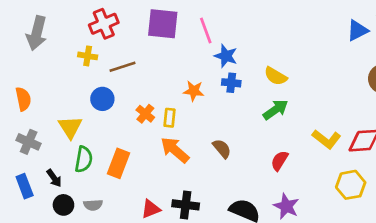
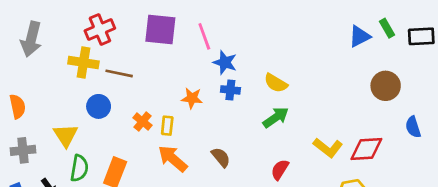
yellow cross: (88, 56) -> (83, 62), size x1.5
brown line: (123, 67) -> (119, 73), turned 30
gray cross: (29, 142) -> (23, 150), turned -30

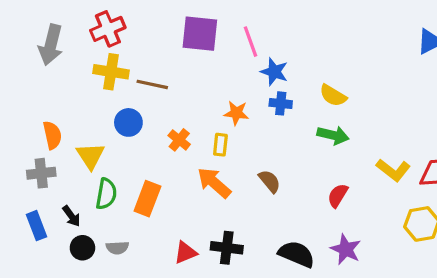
red cross: (100, 30) -> (108, 29), moved
orange semicircle: (18, 106) -> (52, 135), moved
green arrow: (276, 117) -> (333, 135), turned 48
yellow rectangle: (167, 126) -> (220, 145), moved

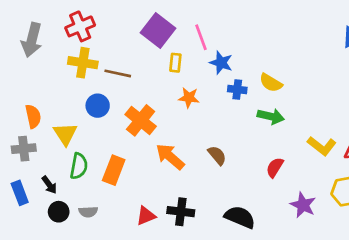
purple square: (200, 34) -> (158, 30), turned 32
blue cross: (281, 103) -> (237, 90), moved
orange cross: (179, 140) -> (141, 120), size x1.6
yellow rectangle: (220, 145) -> (175, 63), moved
purple star: (346, 249) -> (303, 205), moved

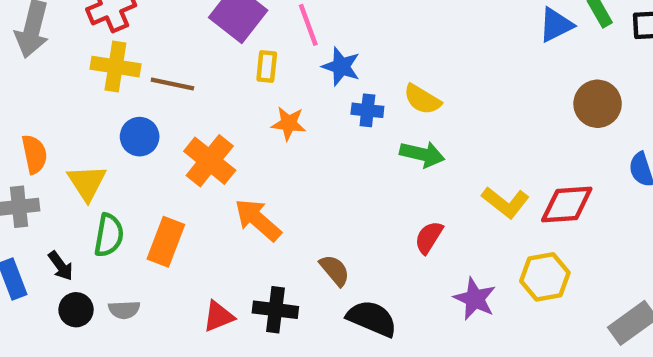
brown semicircle: (217, 155) -> (335, 270), moved

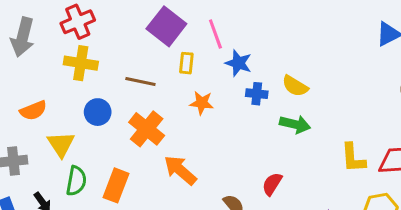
brown line: (172, 84) -> (140, 81), moved
orange semicircle: (34, 154) -> (33, 111), moved, turned 80
yellow L-shape: (506, 202) -> (353, 158), turned 48
red semicircle: (429, 237) -> (272, 184), moved

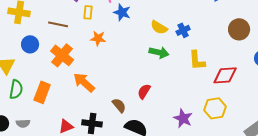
blue cross: (257, 94) -> (183, 30), moved, turned -32
yellow L-shape: (353, 158) -> (197, 60), moved

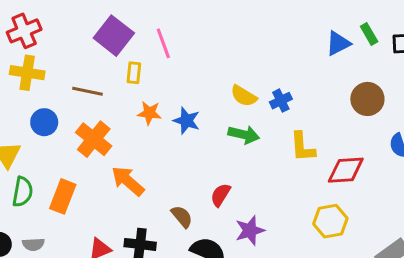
blue star: (122, 12) -> (187, 121), moved
purple star: (183, 118) -> (250, 230), moved, turned 30

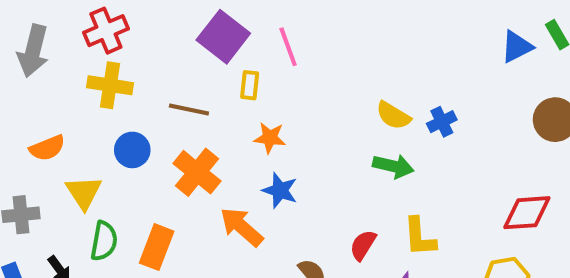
blue star: (187, 121) -> (280, 190), moved
yellow L-shape: (303, 147) -> (420, 237), moved

